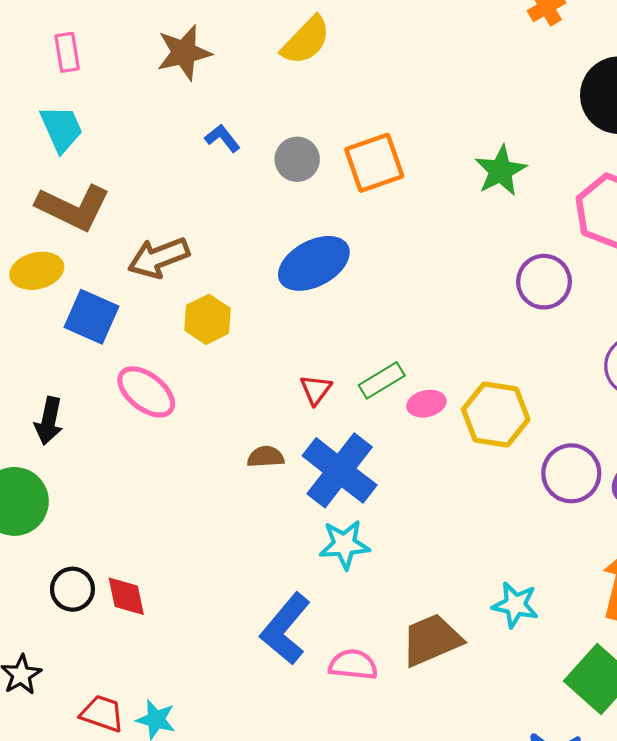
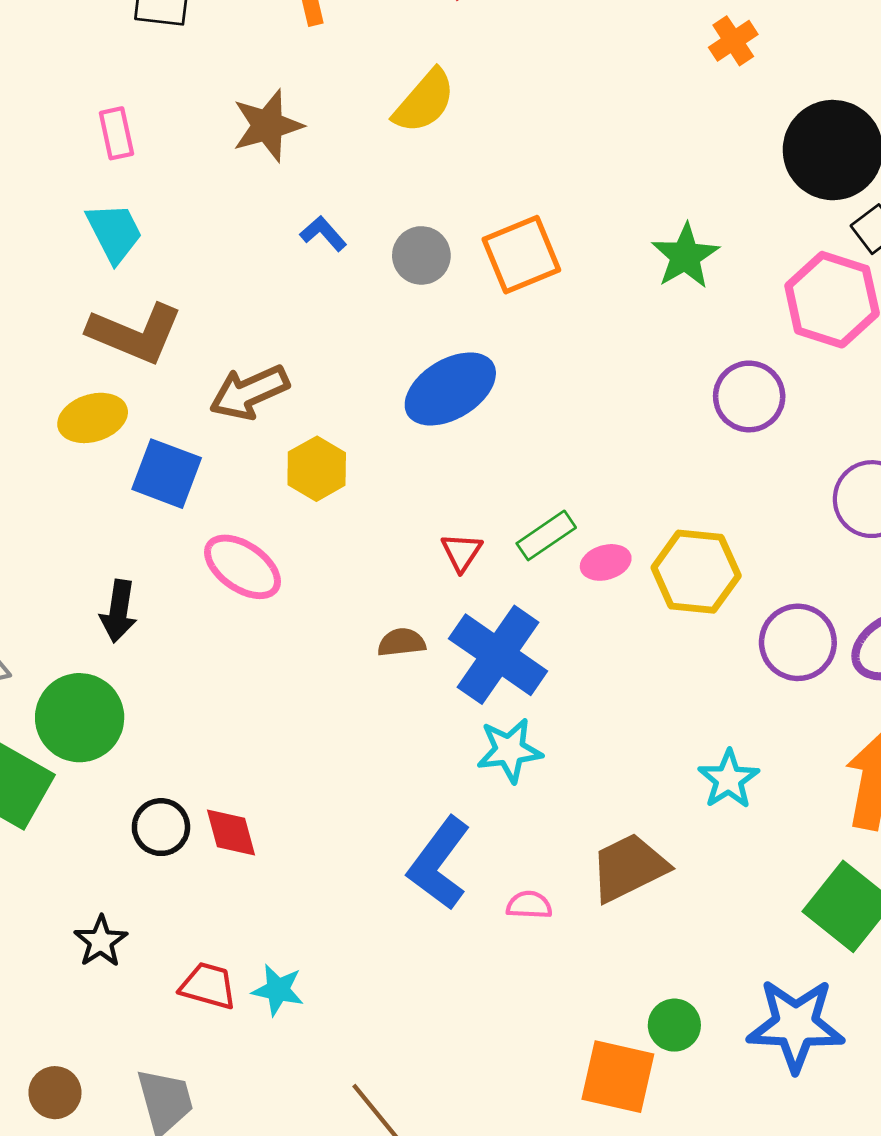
cyan star: (515, 605) -> (729, 779), moved, turned 30
pink semicircle: (353, 665) -> (529, 905), size x0.7

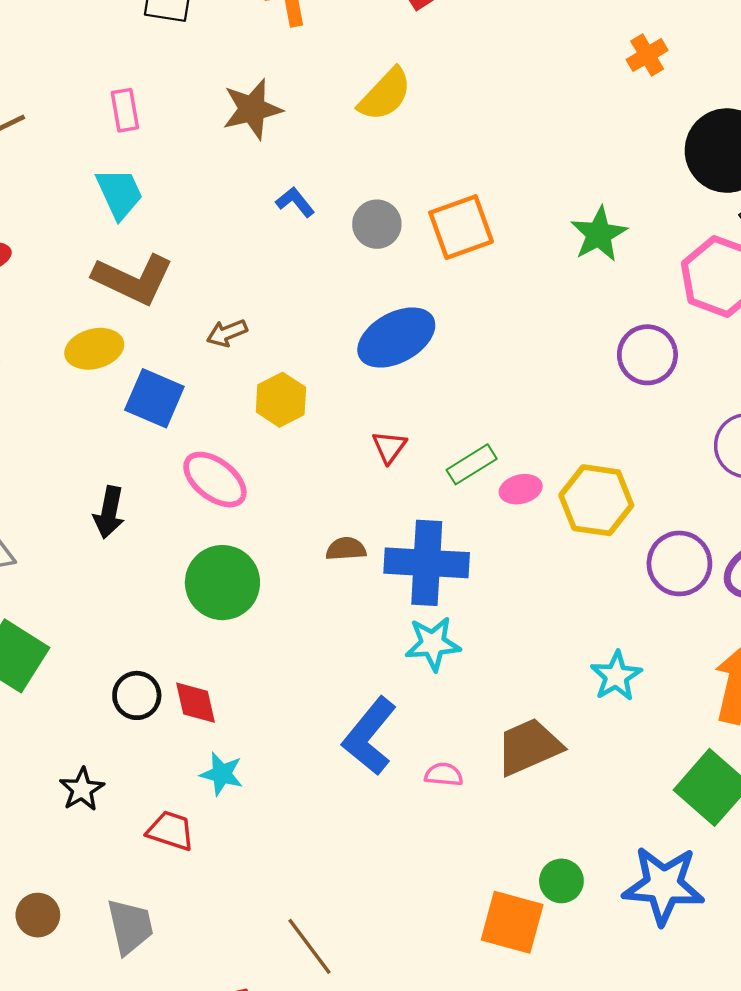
brown arrow: (249, 392) -> (227, 333), size x0.6
red triangle: (462, 552) -> (389, 447), moved
blue cross: (498, 655) -> (427, 563), turned -34
green circle: (80, 718) -> (222, 583), moved
cyan star: (278, 990) -> (222, 774), moved

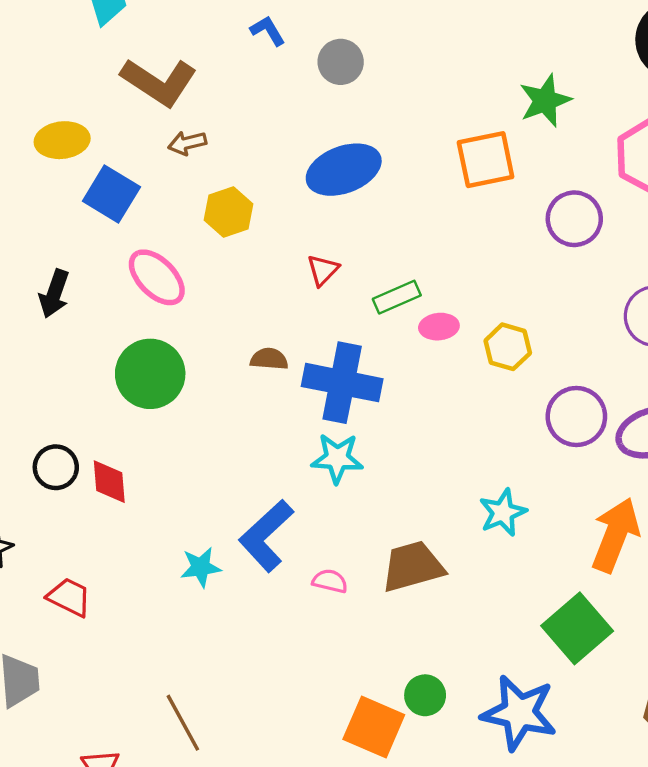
orange square: (461, 227) -> (486, 160), moved
brown L-shape: (133, 279) -> (159, 82), moved
yellow hexagon: (596, 500) -> (508, 347), size x0.7
cyan star: (222, 774) -> (201, 567), moved, turned -30

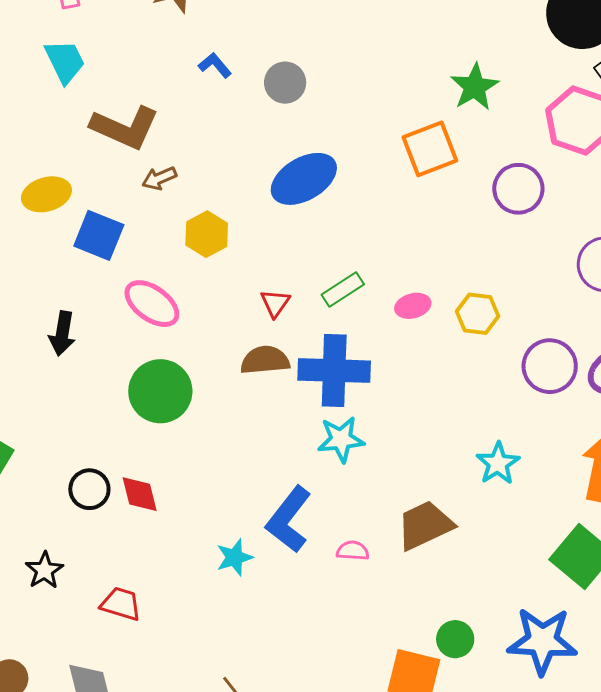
red triangle: (323, 270) -> (275, 303), moved
green rectangle: (397, 297) -> (343, 290), moved
brown semicircle: (269, 359) -> (265, 360), size x1.4

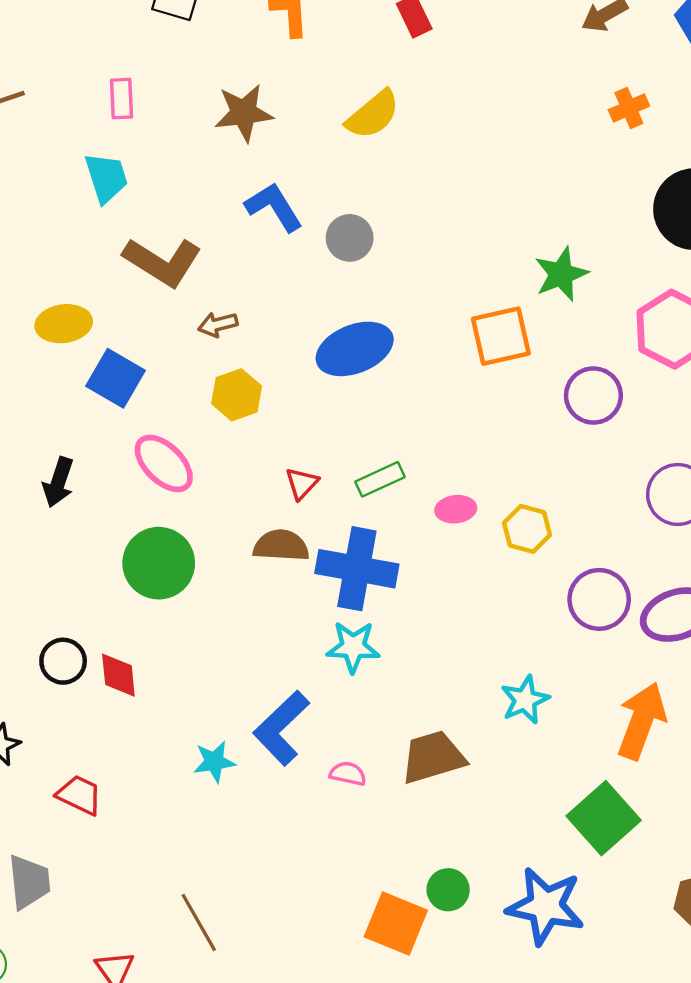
blue L-shape: (215, 65) -> (274, 207), size x1.6
brown arrow: (159, 178) -> (218, 324), moved

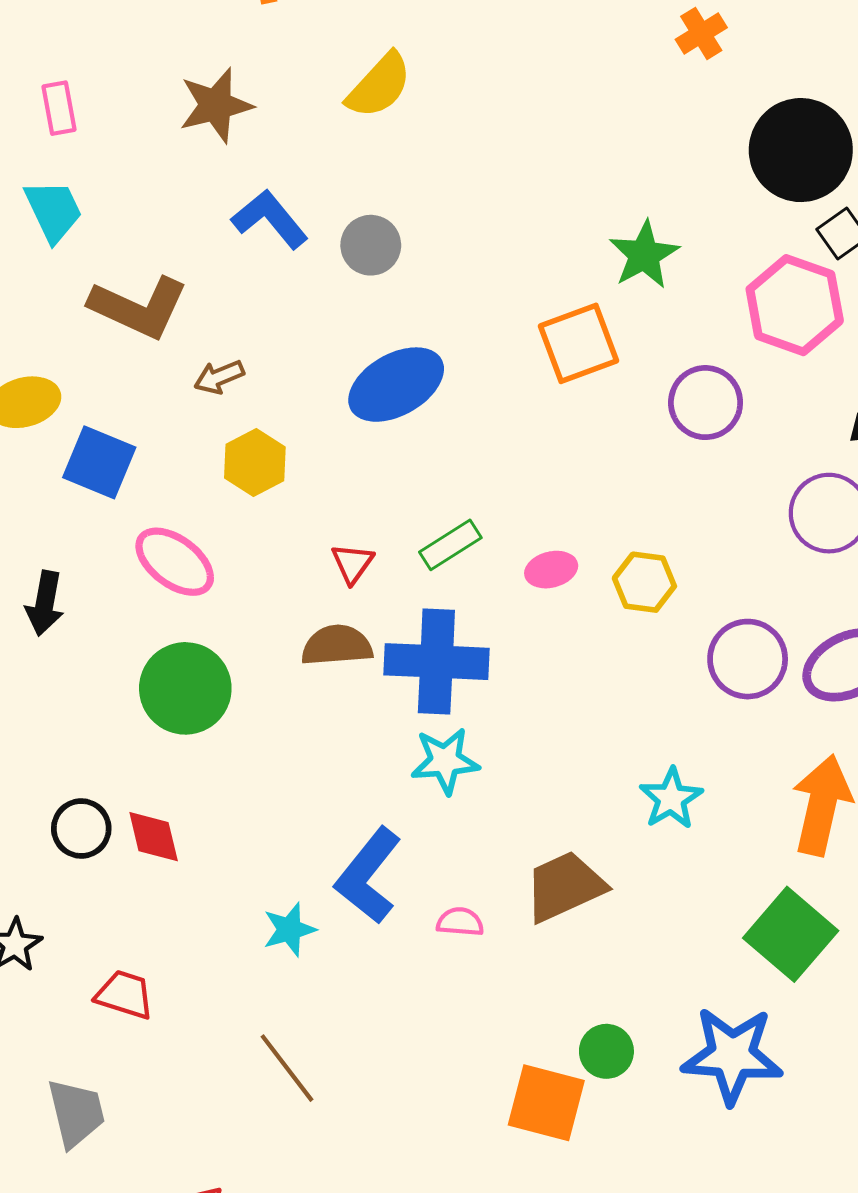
brown line: (199, 922) -> (287, 1068), moved

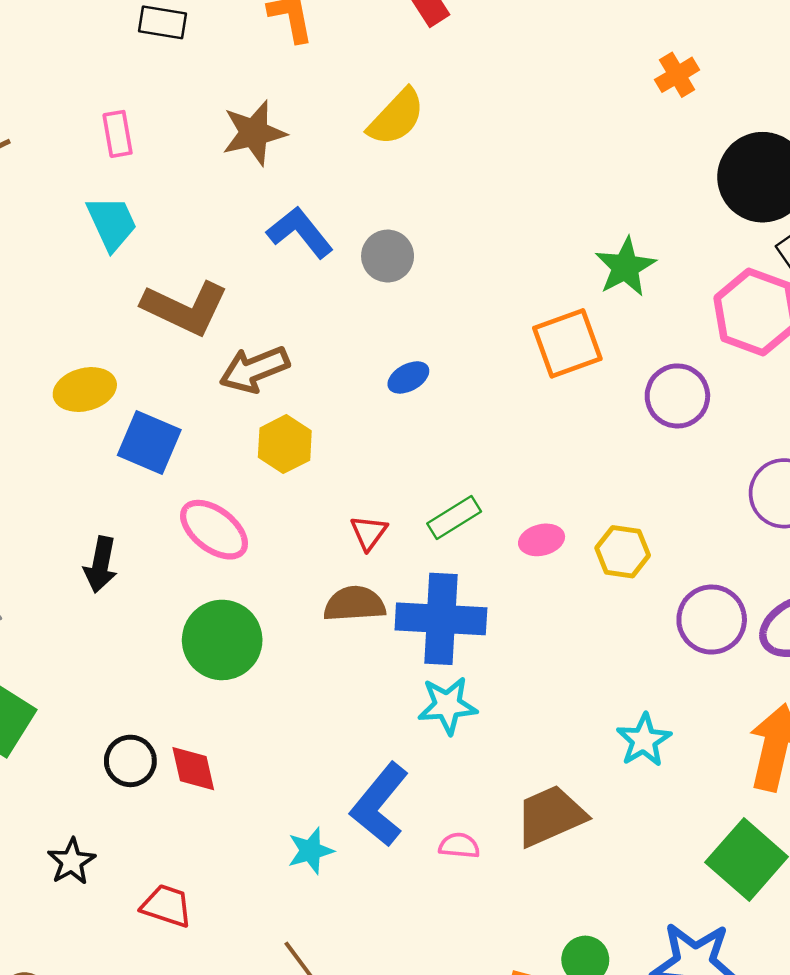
brown arrow: (219, 377) -> (254, 369), size x1.6
blue ellipse: (396, 385) -> (408, 377), size x0.5

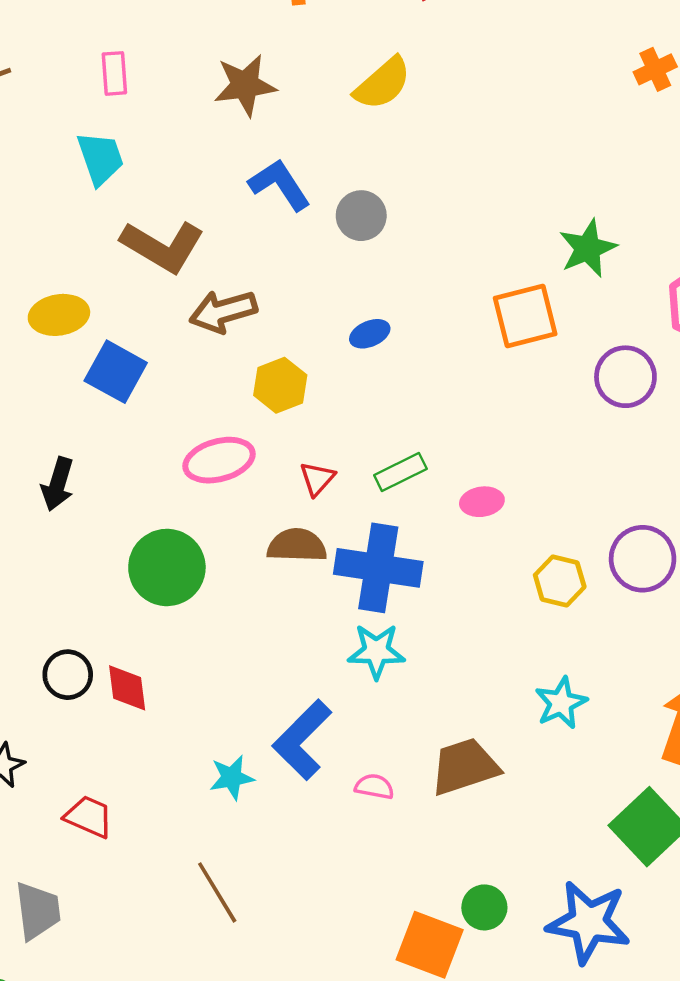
yellow hexagon: (285, 444) -> (280, 385), moved
pink ellipse: (214, 530) -> (219, 460), moved, turned -58
yellow hexagon: (623, 552) -> (560, 581), moved
purple circle: (712, 620) -> (643, 559), moved

